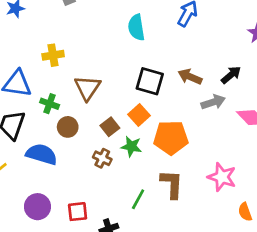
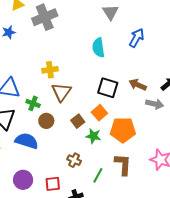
yellow cross: (53, 55) -> (50, 70), moved
gray arrow: (213, 102) -> (155, 104), turned 30
brown cross: (102, 158) -> (74, 160), moved

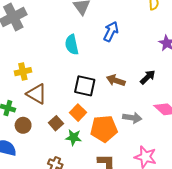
brown triangle: (61, 92) -> (37, 94), turned -30
gray arrow: (155, 104) -> (132, 118), moved

